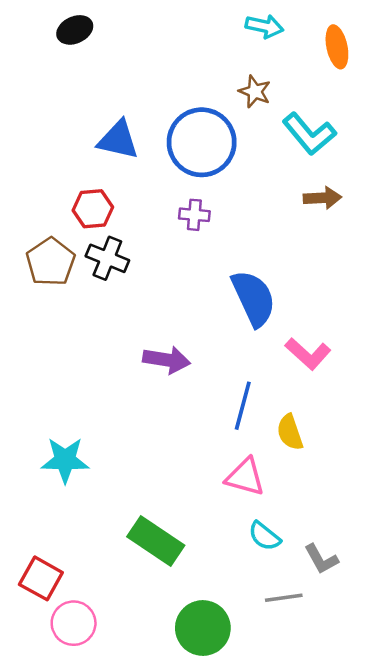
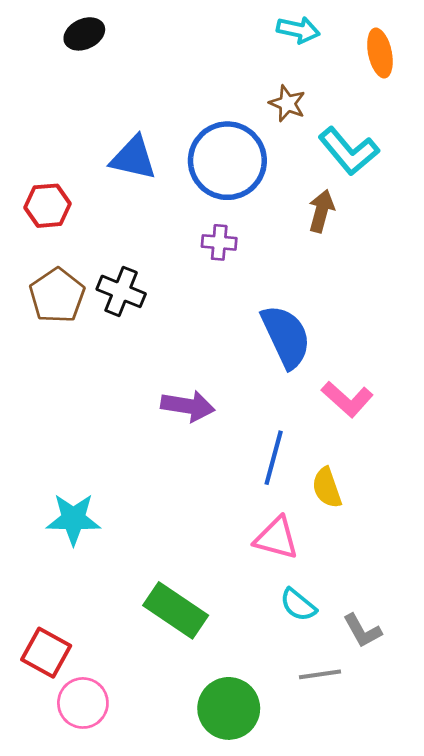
brown arrow: (322, 198) -> (321, 211), moved, turned -72
red hexagon: (93, 209) -> (48, 206), moved

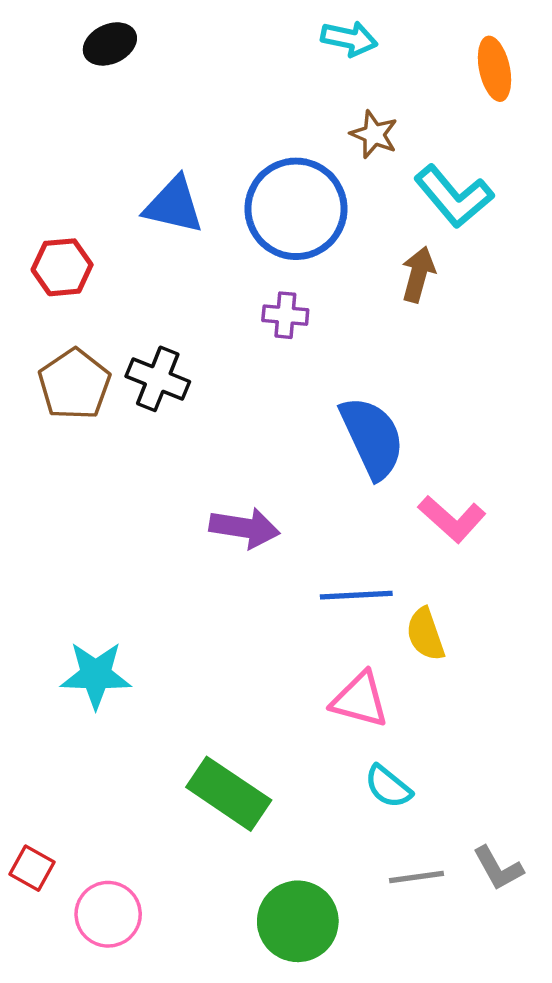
cyan arrow: (298, 30) -> (349, 39), moved
blue line: (274, 458) -> (356, 595), turned 72
gray L-shape: (362, 631) -> (498, 868), moved
red square: (46, 653) -> (32, 868), moved, size x0.7

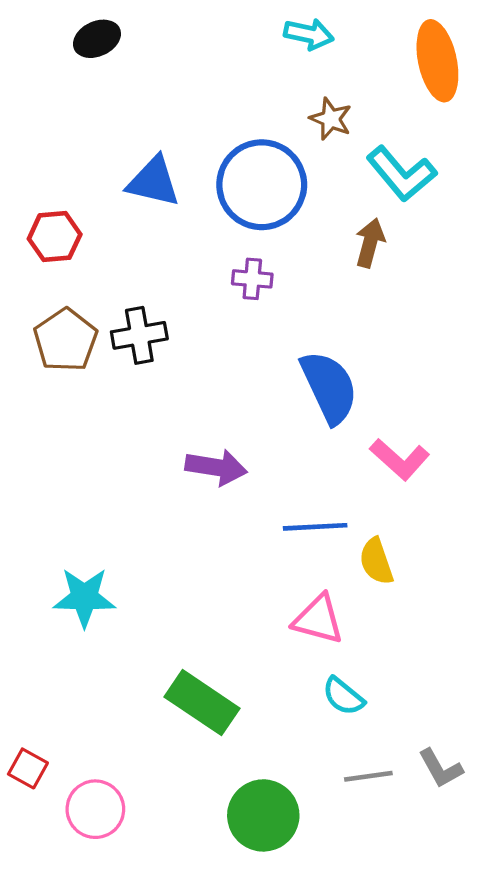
orange ellipse: (495, 69) -> (437, 61), size x1.4
black cross: (158, 379) -> (139, 335), turned -32

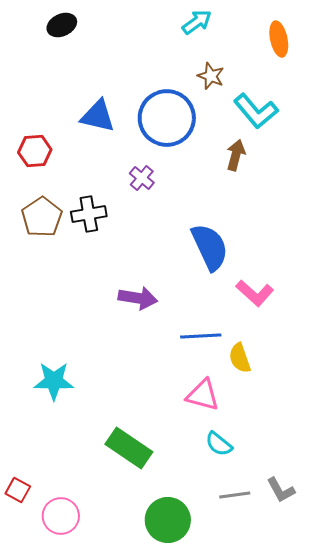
cyan arrow: (309, 34) -> (197, 22), turned -48
orange ellipse: (437, 61) -> (279, 39), size x0.7
purple cross: (252, 279) -> (142, 178), moved, turned 35

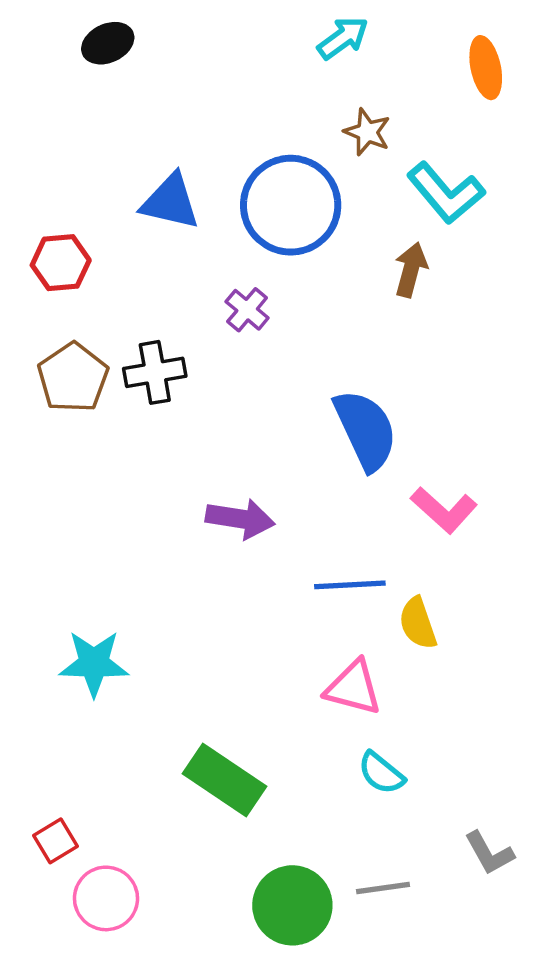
red square: (18, 490) -> (56, 841), moved, turned 30
gray line: (235, 495) -> (383, 888), moved

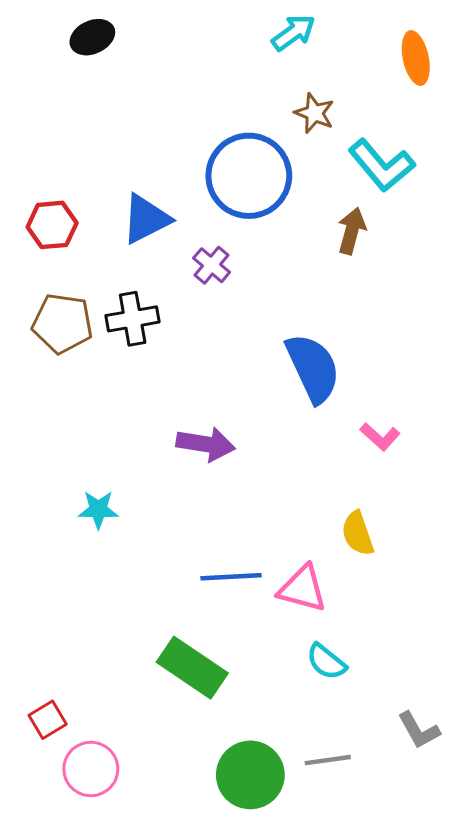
blue triangle: (170, 202) -> (146, 219), moved, turned -40
brown pentagon: (73, 378) -> (63, 323), turned -30
pink L-shape: (444, 510) -> (380, 437), size x0.7
blue line: (350, 585) -> (231, 577), moved
cyan star: (94, 663) -> (98, 510), moved, size x0.7

